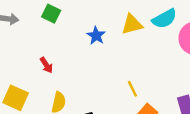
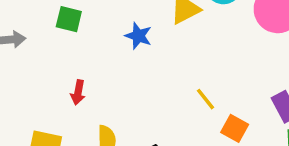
red arrow: (46, 65) -> (78, 92), turned 56

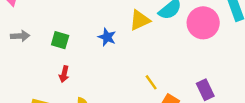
green square: (69, 19) -> (60, 40), moved

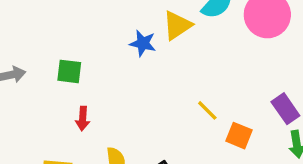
blue star: (107, 37) -> (143, 43), moved

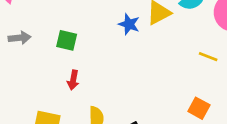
yellow line: (207, 110) -> (208, 57), moved, turned -30

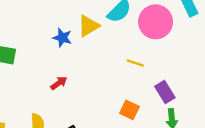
red arrow: (73, 80) -> (59, 83), moved, turned -133

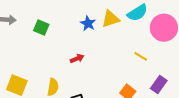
purple rectangle: (165, 92) -> (159, 84), turned 54

